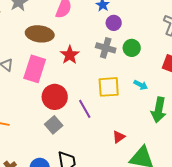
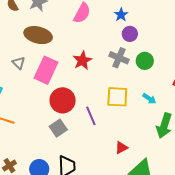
brown ellipse: (40, 34) -> (38, 35), moved

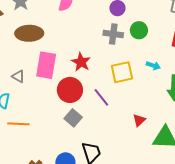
red star: (82, 60) -> (81, 62), moved
gray triangle: (19, 63) -> (18, 76), moved

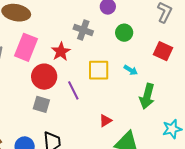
gray cross: (113, 34) -> (83, 30), moved
gray square: (73, 118) -> (41, 104), turned -36

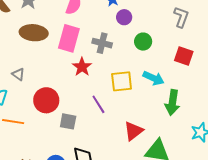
pink rectangle: (26, 47) -> (69, 38), moved
cyan arrow: (131, 70) -> (153, 78), size x1.5
red circle: (44, 77) -> (46, 100), moved
red triangle: (105, 121) -> (133, 131), size x1.5

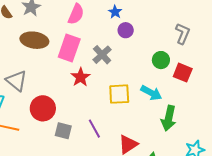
green circle: (143, 42) -> (161, 60), moved
gray cross: (102, 43) -> (102, 55), turned 30
gray triangle: (18, 74) -> (16, 81), size x1.6
purple line: (98, 104) -> (94, 129), moved

